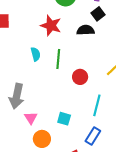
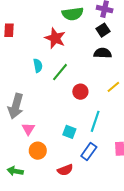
black semicircle: (86, 30) -> (103, 53), moved
green line: (58, 59) -> (60, 72), turned 30
cyan square: (64, 119) -> (69, 132), moved

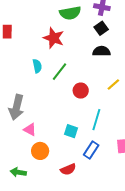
pink triangle: (28, 129) -> (30, 129), turned -32

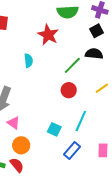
green line: (60, 72) -> (72, 65), moved
red semicircle: (68, 169) -> (17, 165), moved, turned -112

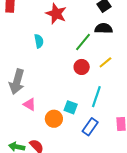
yellow line: (102, 88) -> (105, 62), moved
orange circle: (21, 145) -> (54, 119), moved

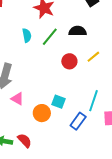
black semicircle: (104, 28) -> (78, 31), moved
green line: (83, 42) -> (50, 37), moved
cyan line: (96, 97) -> (93, 101), moved

